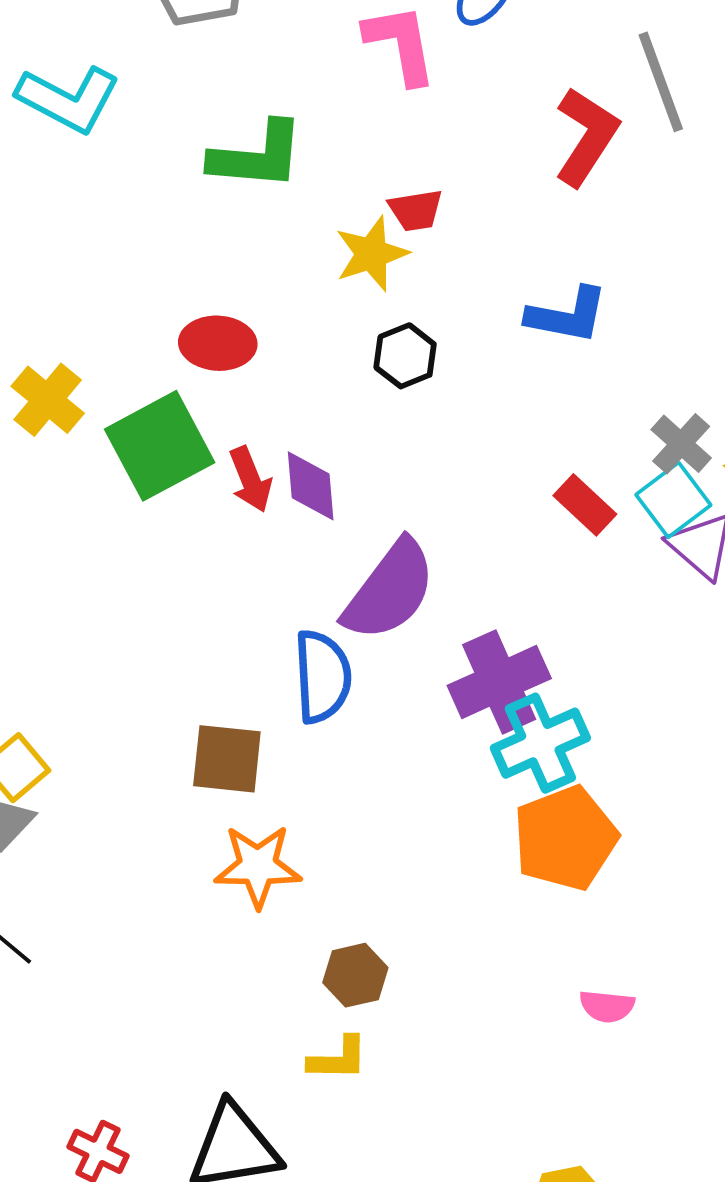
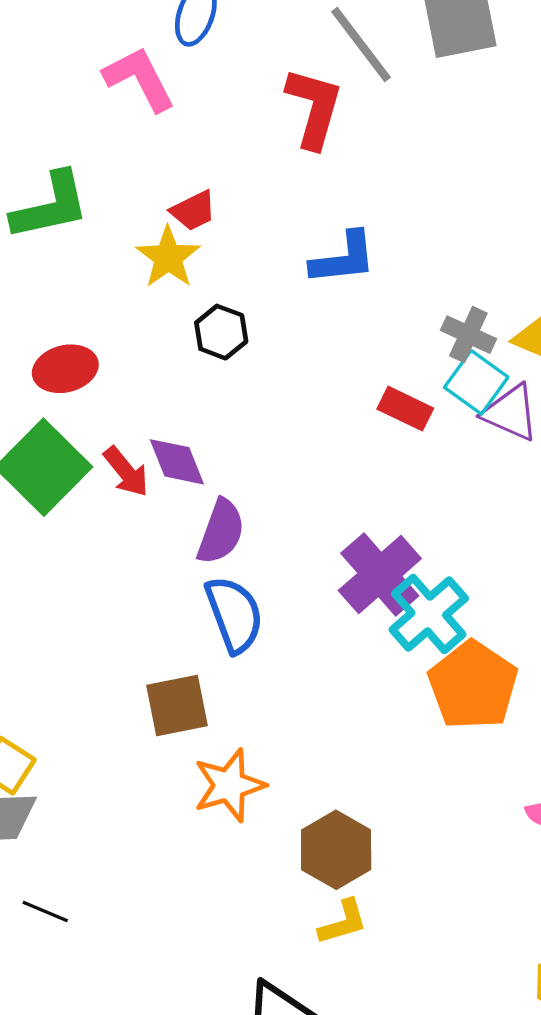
purple semicircle: (390, 590) -> (221, 532), moved, size x0.7
brown hexagon: (355, 975) -> (336, 850), size x1.4

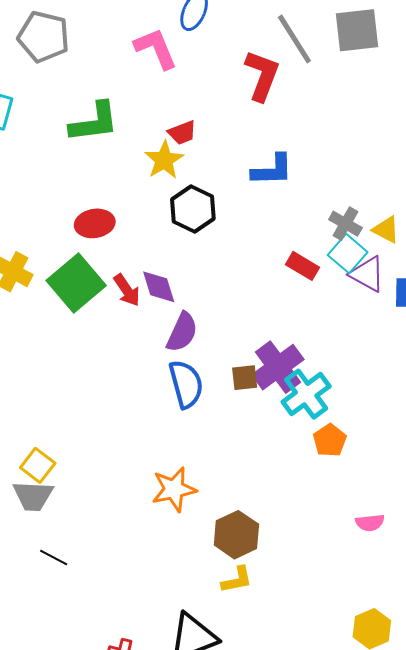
black hexagon: (221, 332) -> (193, 209), size x1.4
orange pentagon: (473, 685) -> (330, 440), size x0.6
brown square: (177, 705) -> (245, 378), moved, size x0.7

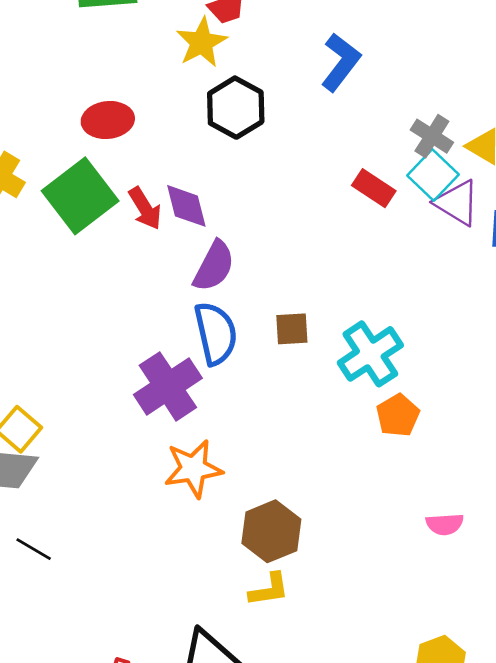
blue L-shape: (272, 170) -> (341, 62), turned -54
purple cross: (278, 367) -> (168, 386), moved

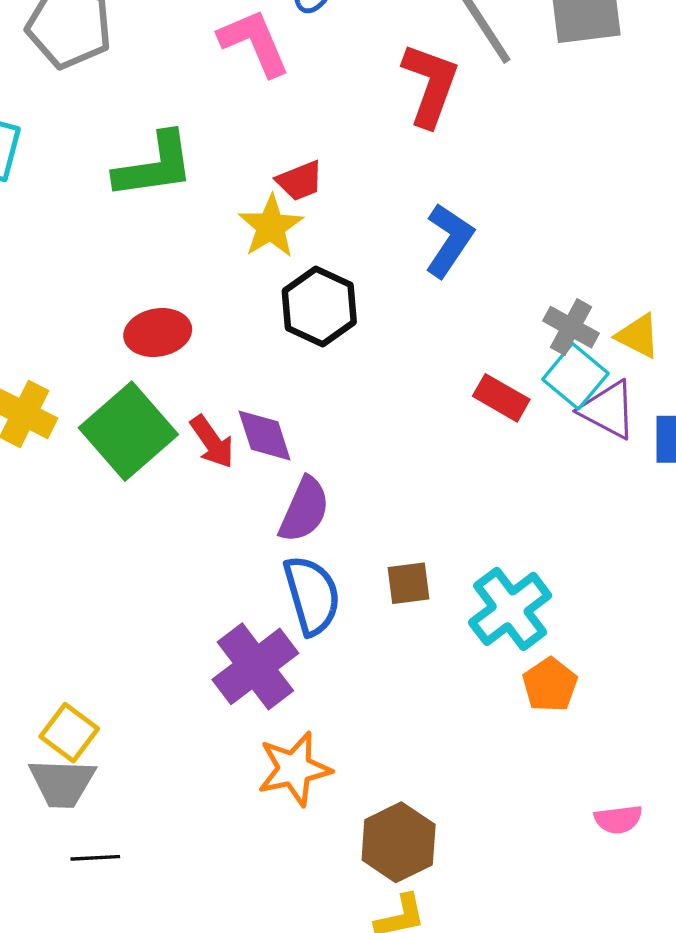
black line: (34, 549) -> (95, 858), moved, turned -30

